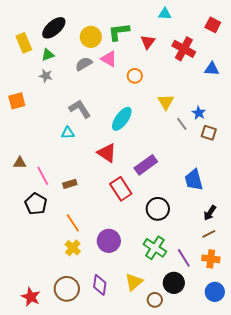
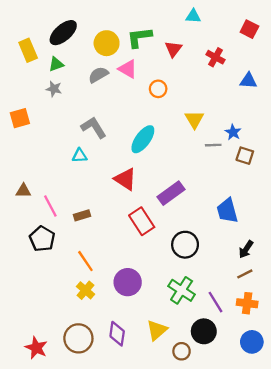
red cross: (184, 49) -> (216, 57), size x0.7
gray line: (182, 124) -> (213, 145), turned -56

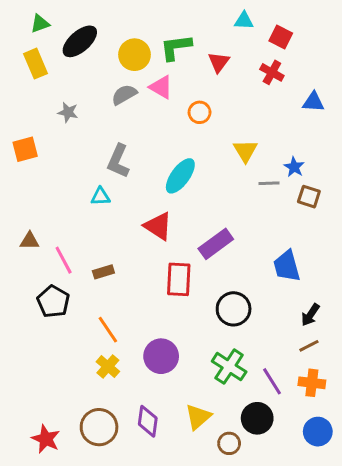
red square: (249, 29) -> (281, 37), moved
green triangle: (56, 64) -> (40, 24), moved
gray L-shape: (94, 128) -> (118, 161), turned -124
red rectangle: (142, 221) -> (179, 279), turned 36

